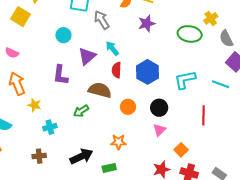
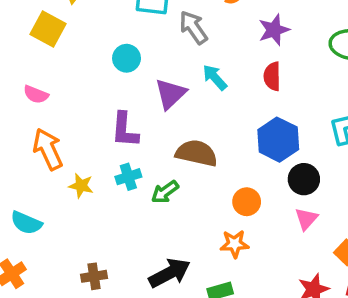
red semicircle: (117, 70) -> (272, 76), moved
blue hexagon: (148, 72) -> (278, 140), moved
orange circle: (128, 107) -> (247, 202), moved
cyan cross: (50, 127) -> (128, 177), moved

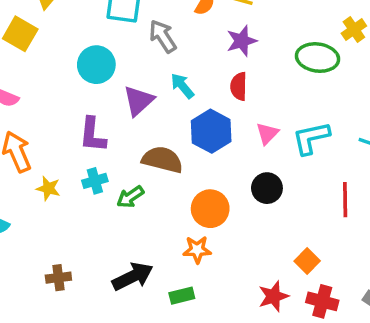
cyan circle: (127, 58) -> (96, 65), size x1.4
blue hexagon: (278, 140) -> (211, 131), moved
orange circle: (247, 202) -> (210, 209), size x1.4
pink triangle: (306, 219) -> (267, 133), moved

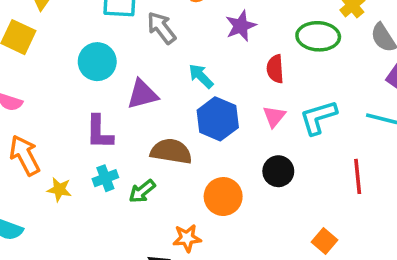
cyan arrow: (182, 86) -> (201, 76), moved
red semicircle: (239, 86) -> (275, 69), moved
purple triangle: (138, 101) -> (142, 94), turned 32
orange star: (197, 250) -> (187, 238), moved

